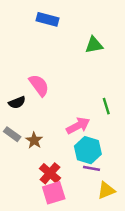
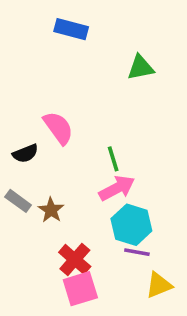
green line: (106, 106) -> (113, 159), moved

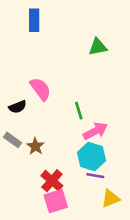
blue rectangle: (71, 29) -> (34, 20), moved, turned 75
pink arrow: (117, 188) -> (95, 131), moved

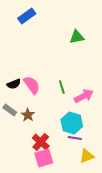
blue rectangle: (34, 20) -> (27, 16), turned 54
pink semicircle: (40, 89) -> (32, 85), moved
pink arrow: (95, 131) -> (84, 96), moved

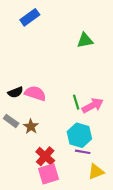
pink semicircle: (32, 85) -> (35, 93), turned -36
green line: (62, 87) -> (76, 102), moved

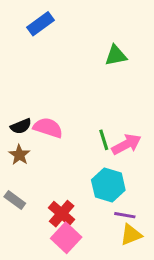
gray rectangle: (11, 121) -> (15, 200), moved
brown star: (31, 126) -> (19, 155), moved
purple line: (83, 152) -> (125, 215), moved
pink square: (49, 174) -> (66, 238), turned -30

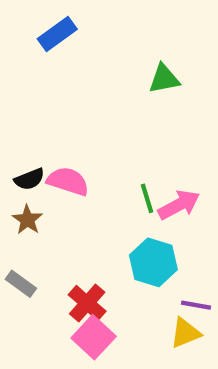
purple line: (125, 215) -> (196, 305), moved

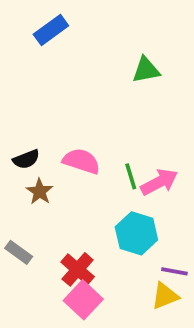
pink semicircle: (68, 181) -> (81, 161), moved
brown star: (27, 220) -> (40, 192), moved

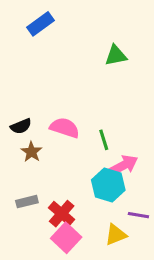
pink arrow: (159, 182) -> (123, 165), moved
gray rectangle: (19, 252) -> (27, 202), moved, turned -50
yellow triangle: (165, 296) -> (116, 235), moved

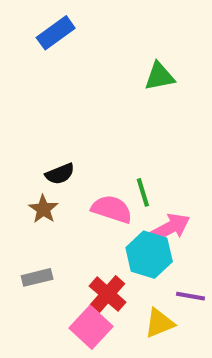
black semicircle: (21, 126) -> (60, 174), moved
pink semicircle: (65, 128) -> (112, 209), moved
red cross: (62, 214) -> (108, 294), moved

